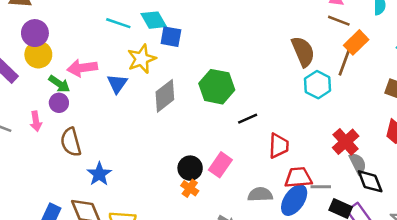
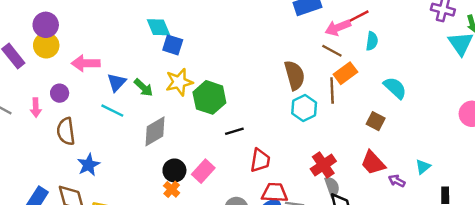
cyan line: (118, 23) -> (112, 111), moved
yellow star: (142, 59) -> (179, 82), moved
brown line: (344, 62) -> (332, 90), turned -30
green arrow: (59, 84) -> (143, 88), moved
gray diamond: (165, 96) -> (155, 131), moved

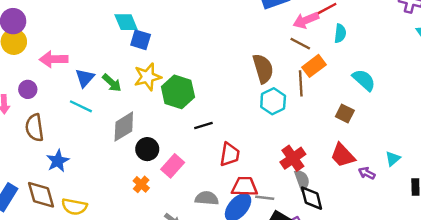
black circle: (174, 170) -> (147, 149), moved

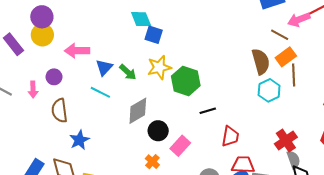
brown line: (300, 44) -> (280, 35), moved
orange rectangle: (314, 66) -> (286, 57), moved

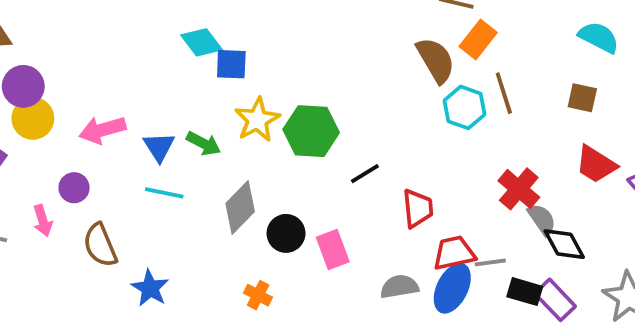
brown line: (294, 75) -> (504, 93), moved
pink rectangle: (180, 146) -> (333, 249), turned -48
orange cross: (152, 162) -> (258, 295), moved

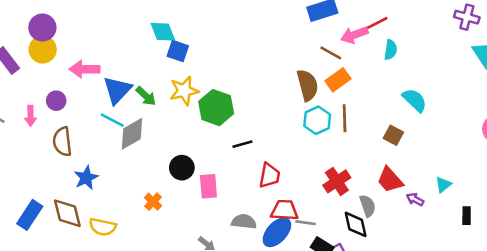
blue triangle: (159, 147) -> (117, 90), size x1.4
gray diamond: (240, 208) -> (132, 134), moved
gray semicircle: (542, 219) -> (368, 206), moved

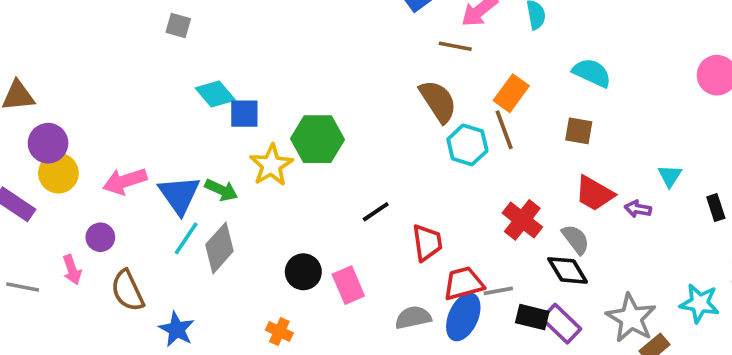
orange rectangle: (338, 80) -> (511, 93), moved
green hexagon: (216, 108) -> (317, 139), moved
cyan line: (112, 120) -> (186, 238), turned -65

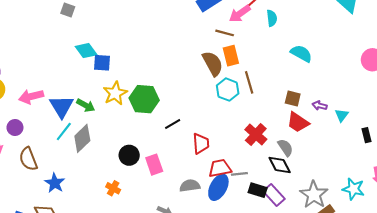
orange rectangle: (511, 93) -> (231, 56), moved, turned -54
brown square: (579, 131) -> (293, 99), moved
green hexagon: (317, 139) -> (144, 99), moved
purple arrow: (638, 209) -> (320, 106), moved

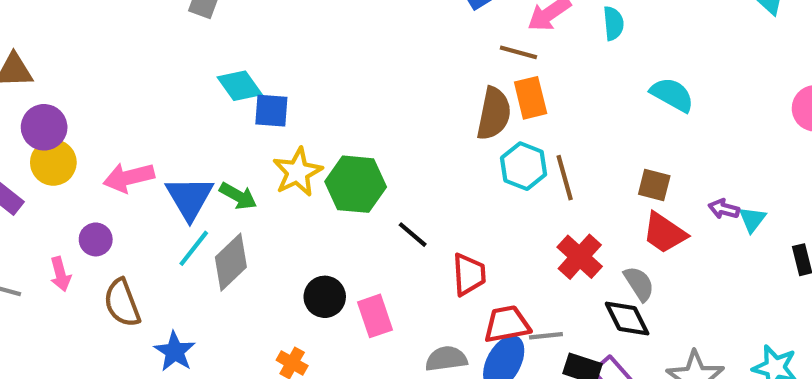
brown semicircle: (213, 63) -> (494, 114), turned 40
brown line: (249, 82) -> (565, 178), moved
purple arrow: (320, 106) -> (724, 209), moved
black line: (173, 124) -> (413, 235), turned 70

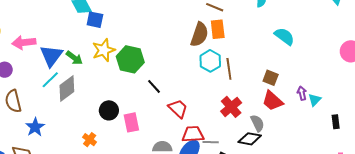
purple arrow: (724, 209) -> (302, 93), turned 56
red trapezoid: (469, 274) -> (178, 109), turned -50
black diamond: (627, 319) -> (250, 139), turned -60

